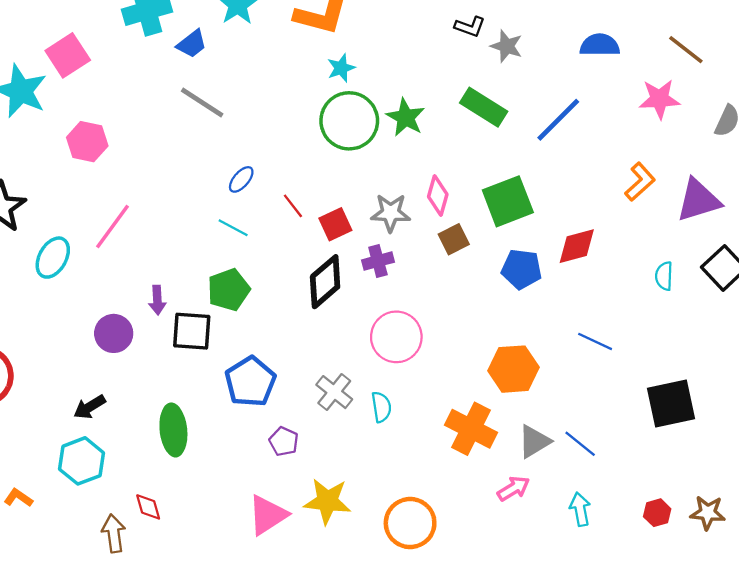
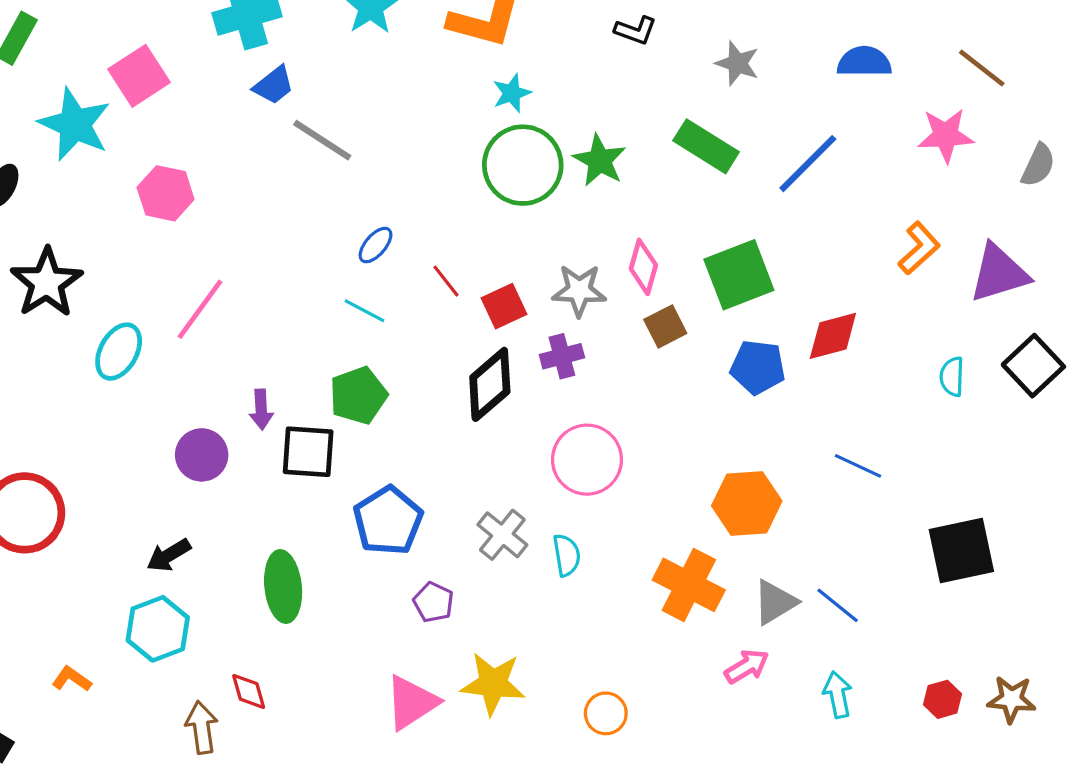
black L-shape: (470, 27) -> (636, 30), moved
blue trapezoid: (192, 44) -> (274, 85), moved
orange circle: (410, 523) -> (606, 713), size x0.6

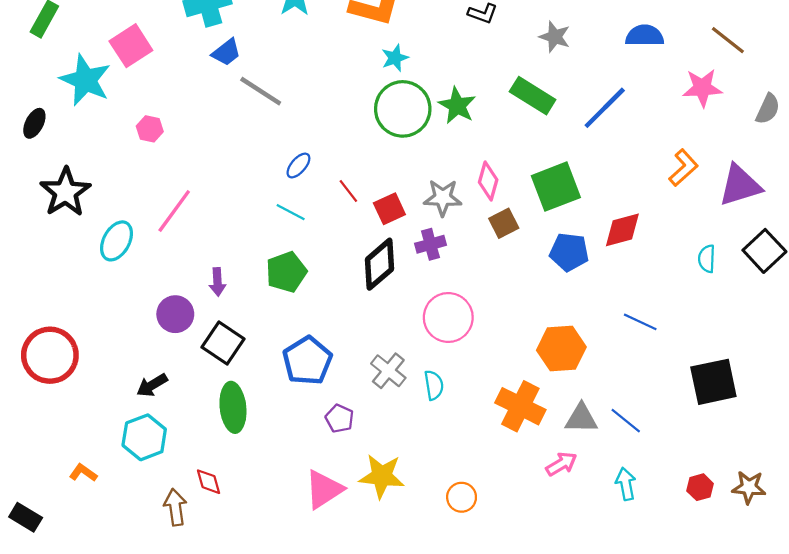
pink hexagon: (166, 193) -> (150, 129), size x0.7
black square: (308, 452) -> (223, 343), moved, turned 30
gray triangle: (775, 602) -> (581, 418), turned 32

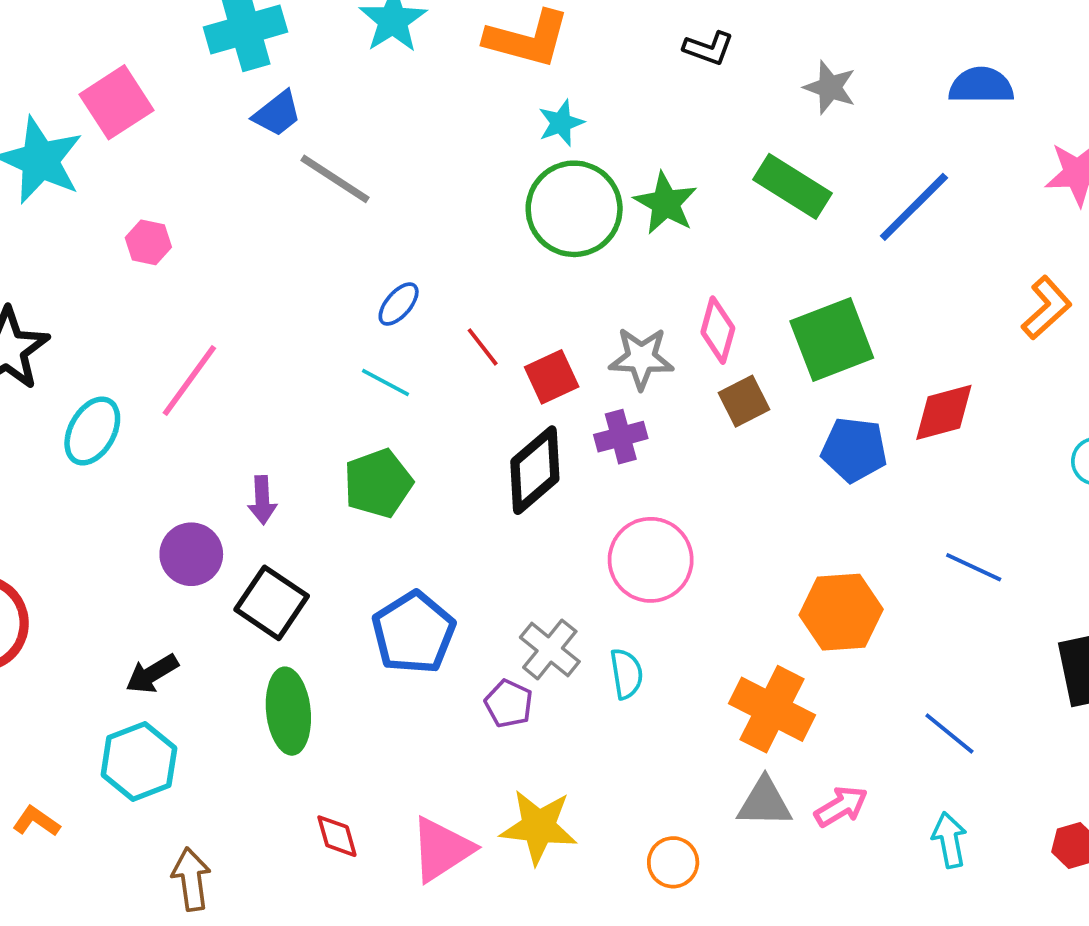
purple pentagon: (340, 418) -> (509, 704), moved
gray triangle: (581, 418) -> (765, 803), moved
red diamond: (209, 482) -> (337, 836), moved

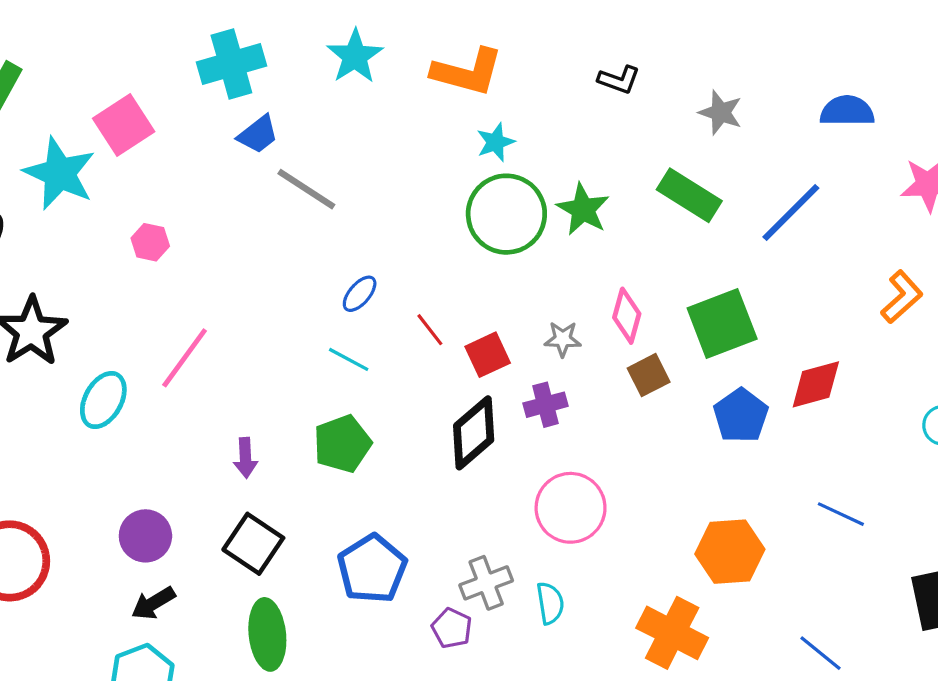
gray star: (641, 358) -> (563, 339), size x0.7
blue pentagon: (854, 450) -> (741, 416), turned 30
purple circle: (191, 554) -> (145, 536), moved
gray cross: (550, 649) -> (486, 583), turned 30

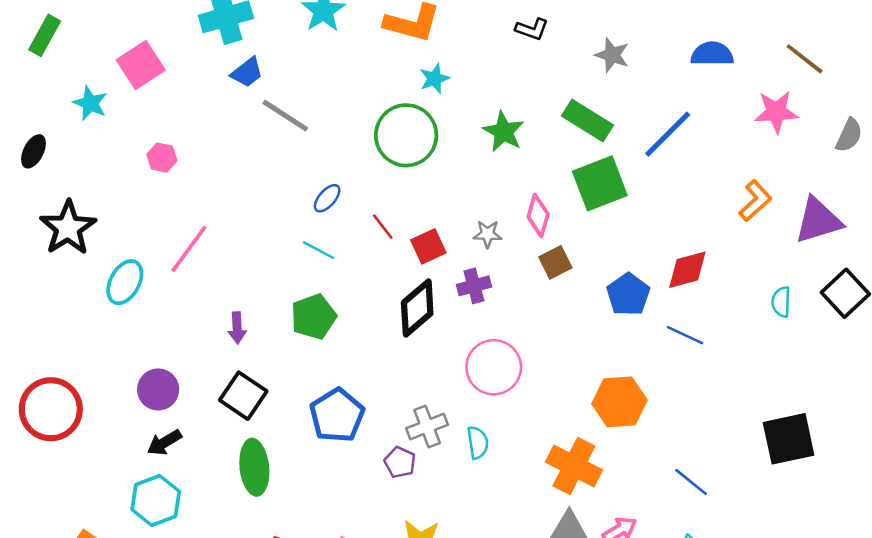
cyan star: (60, 173) -> (90, 103), size x0.6
green circle: (506, 214) -> (406, 135), moved
green square: (722, 323) -> (600, 183), moved
blue line: (841, 514) -> (685, 335), moved

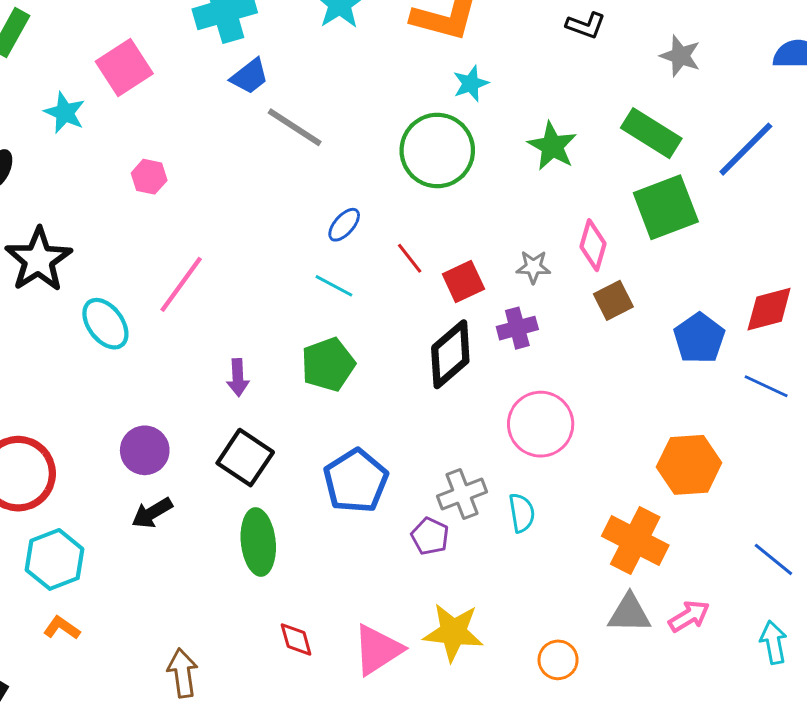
cyan ellipse: (125, 282) -> (105, 324), turned -66
cyan hexagon: (156, 501) -> (54, 559), moved

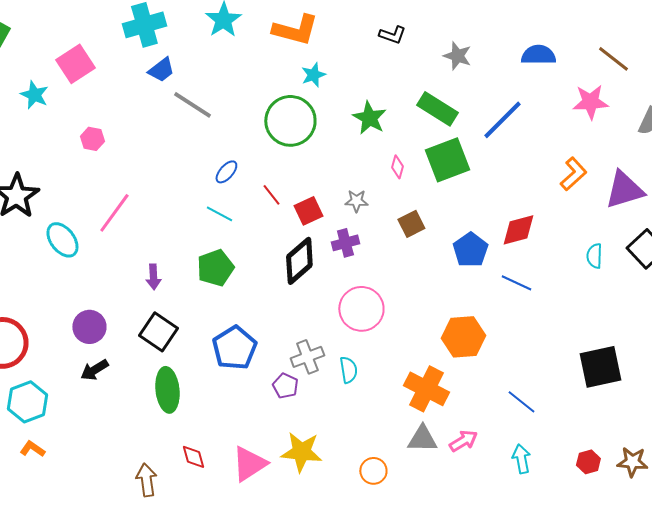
pink diamond: (593, 245) -> (397, 167), moved, size x0.7
brown arrow: (183, 673) -> (146, 480), moved

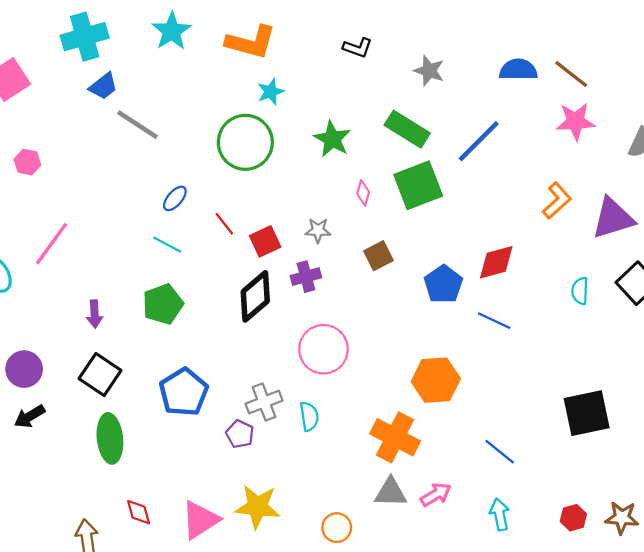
brown line: (613, 59) -> (571, 74), moved

